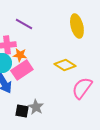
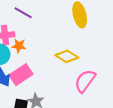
pink rectangle: (22, 70) -> (21, 75), moved

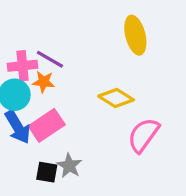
purple line: (23, 13) -> (50, 59), moved

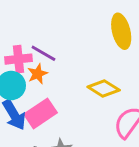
orange star: (43, 82) -> (38, 74), turned -30

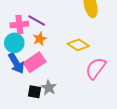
orange star: (38, 74) -> (40, 39), moved

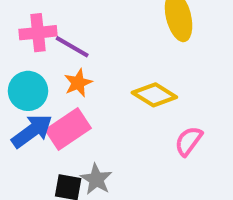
pink cross: (19, 25) -> (38, 33), moved
blue arrow: (16, 63) -> (32, 131), turned -95
pink semicircle: (96, 68) -> (189, 141), size x0.7

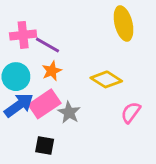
gray star: (96, 179) -> (69, 112), moved

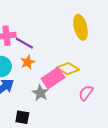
pink rectangle: (45, 104) -> (53, 78), moved

